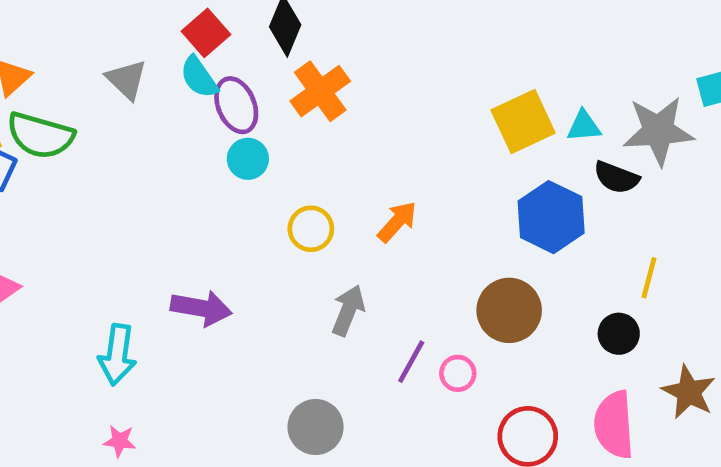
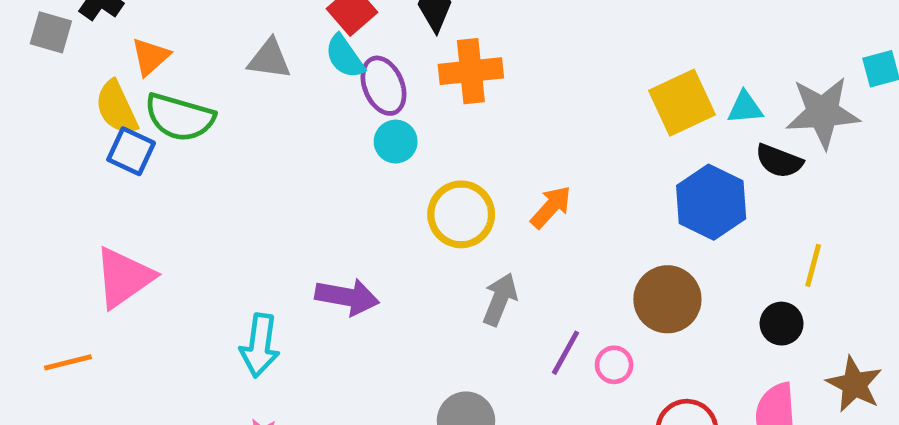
gray triangle: (127, 80) -> (269, 59), turned -36
orange cross: (320, 91) -> (471, 71), turned 30
yellow circle: (311, 229) -> (461, 214), size x1.4

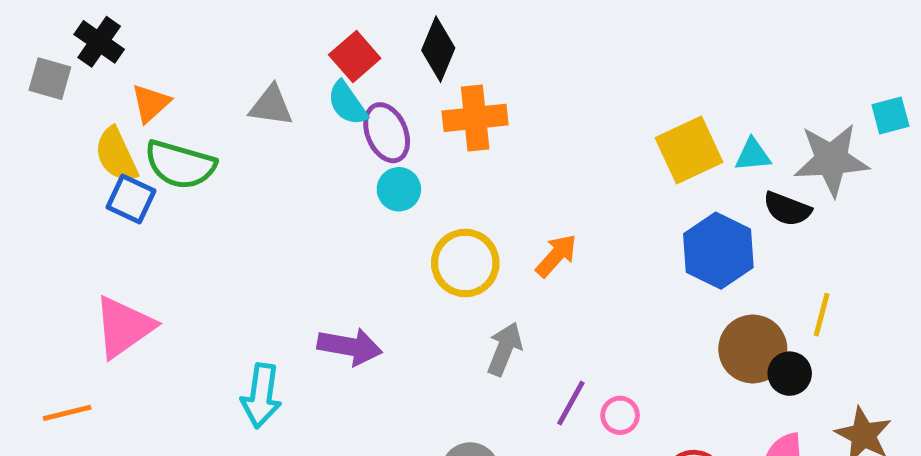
brown circle: (667, 299) -> (753, 349), moved

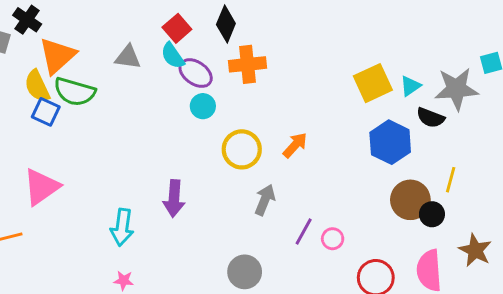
orange triangle: (151, 103) -> (57, 56), size x1.6
purple ellipse: (387, 133) -> (196, 73), turned -32
cyan triangle: (753, 155) -> (410, 86), turned -30
purple arrow: (350, 347) -> (174, 198), turned 84

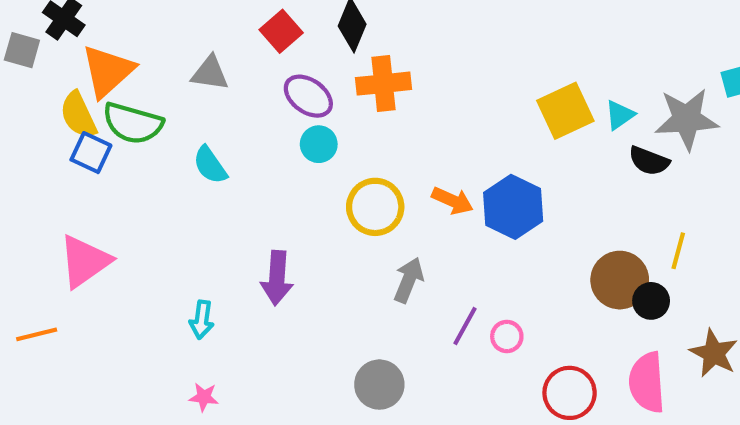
cyan semicircle: (173, 56) -> (210, 165), moved
blue hexagon: (390, 142) -> (513, 207), moved
orange arrow: (295, 145) -> (452, 201), turned 72
cyan arrow: (122, 227) -> (202, 320), size x0.7

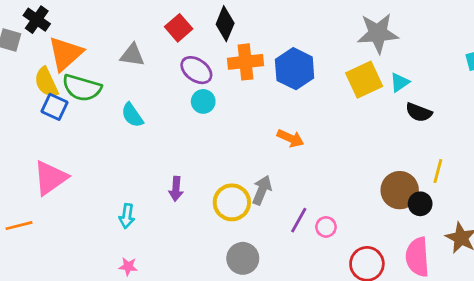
gray star: (687, 119) -> (378, 33), moved
yellow circle: (375, 207) -> (232, 202), moved
blue hexagon: (513, 207) -> (295, 69), moved
purple arrow: (277, 278) -> (176, 189), size x0.7

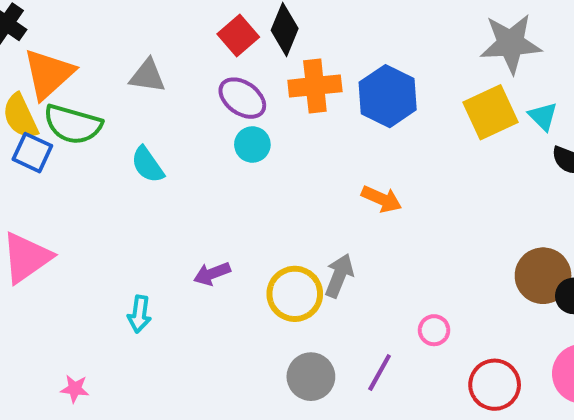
red square: (179, 28) -> (238, 36), moved
cyan triangle: (400, 82) -> (543, 116), turned -40
purple arrow: (176, 189) -> (212, 274), turned 65
purple line: (299, 220) -> (380, 373), moved
pink star: (128, 267) -> (75, 389), moved

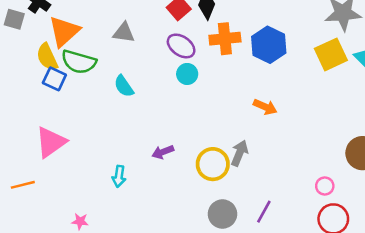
pink circle: (434, 330) -> (325, 186), moved

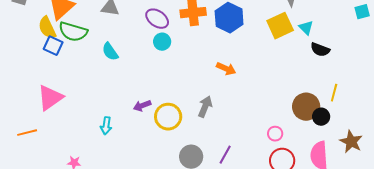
yellow circle: (213, 164) -> (168, 117), moved

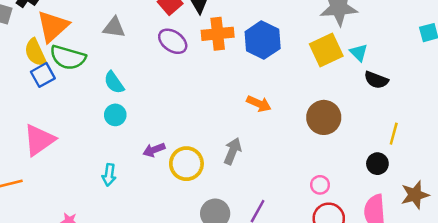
cyan circle: (162, 42) -> (115, 115), moved
blue square: (53, 46) -> (43, 75), turned 36
brown circle: (306, 107) -> (324, 117), moved
brown star: (351, 142) -> (415, 195), turned 30

